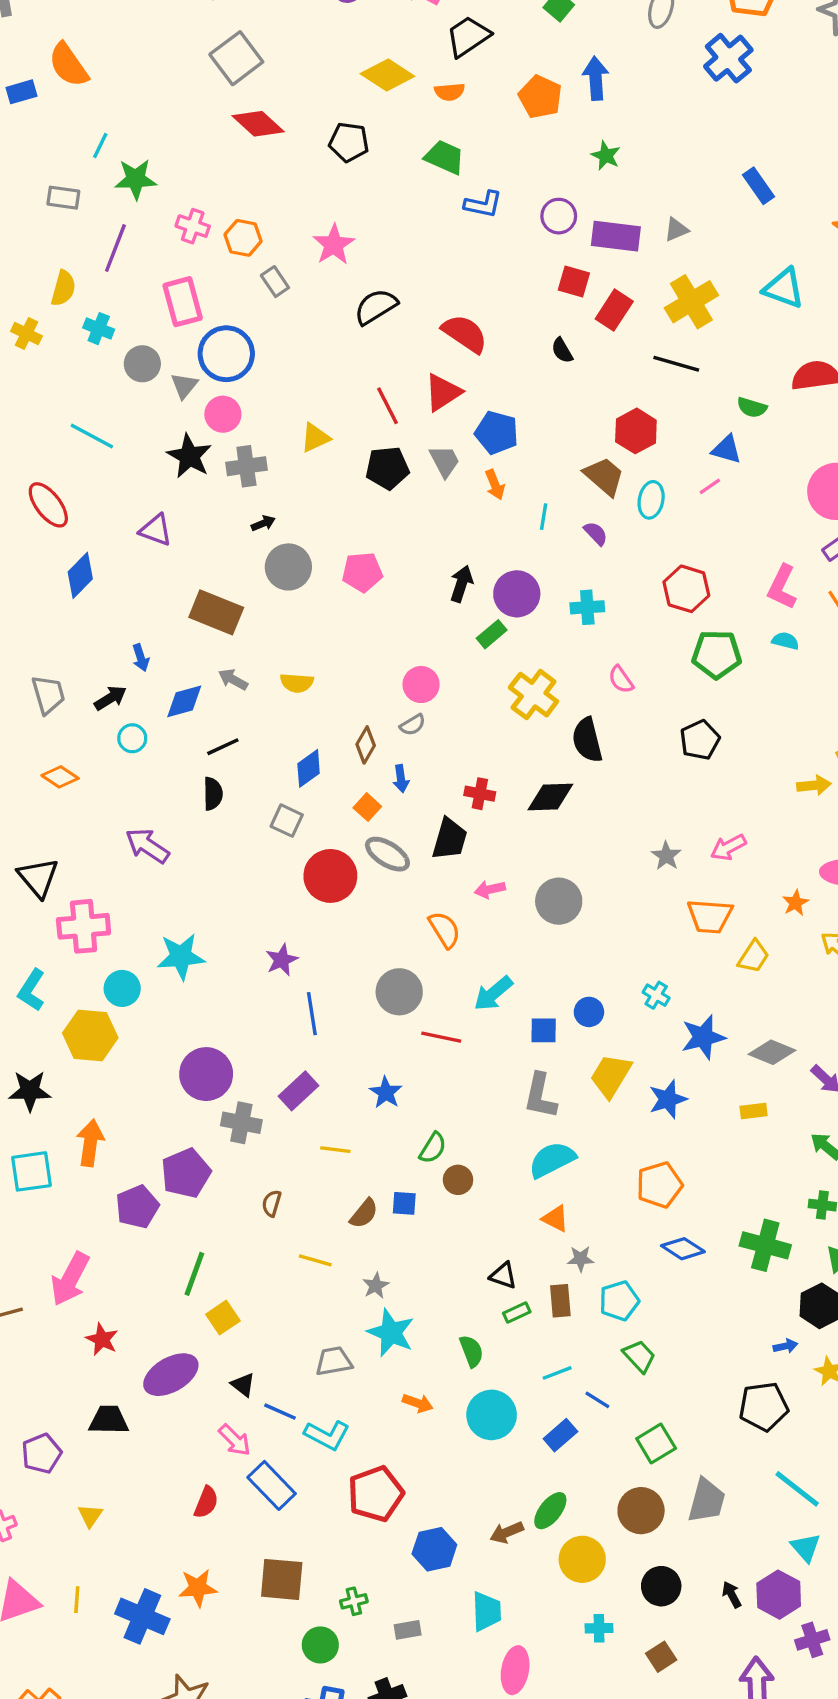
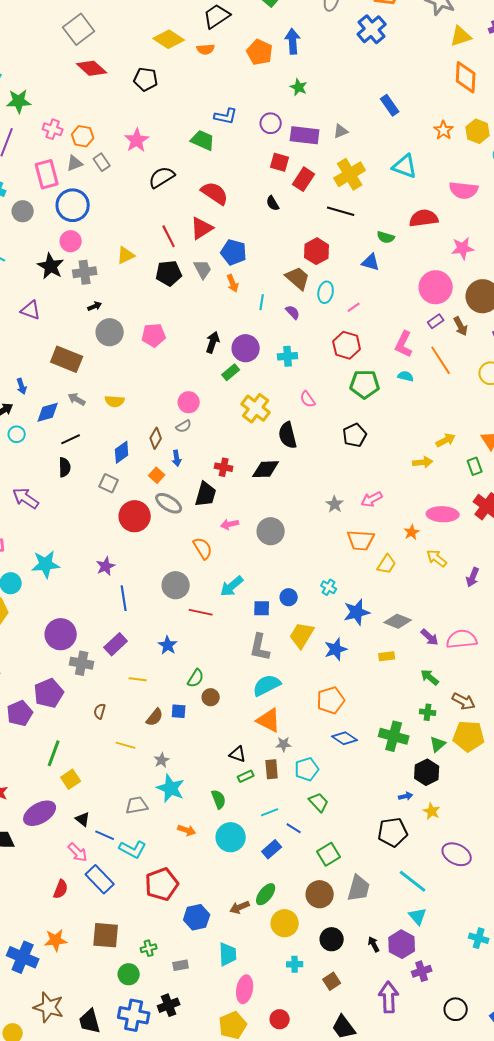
green trapezoid: (445, 157) -> (203, 140), moved
gray triangle: (184, 386) -> (75, 163), moved, turned 30
pink line: (710, 486) -> (354, 307), moved
orange triangle: (555, 1218) -> (269, 720), size x1.5

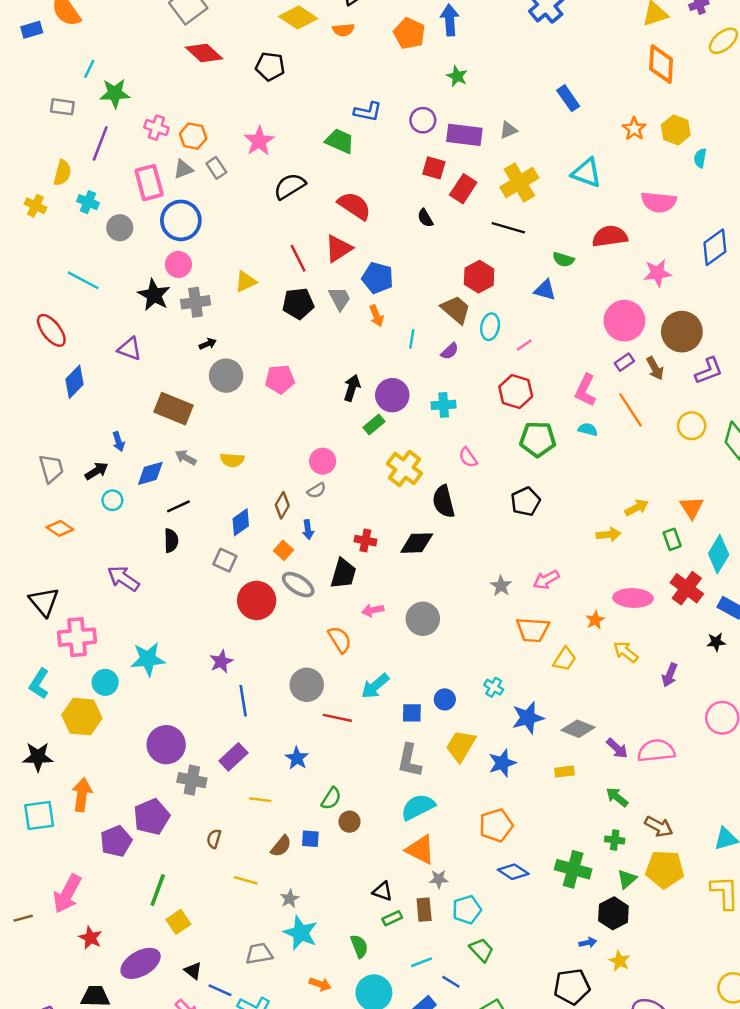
purple semicircle: (293, 312) -> (450, 351), turned 91

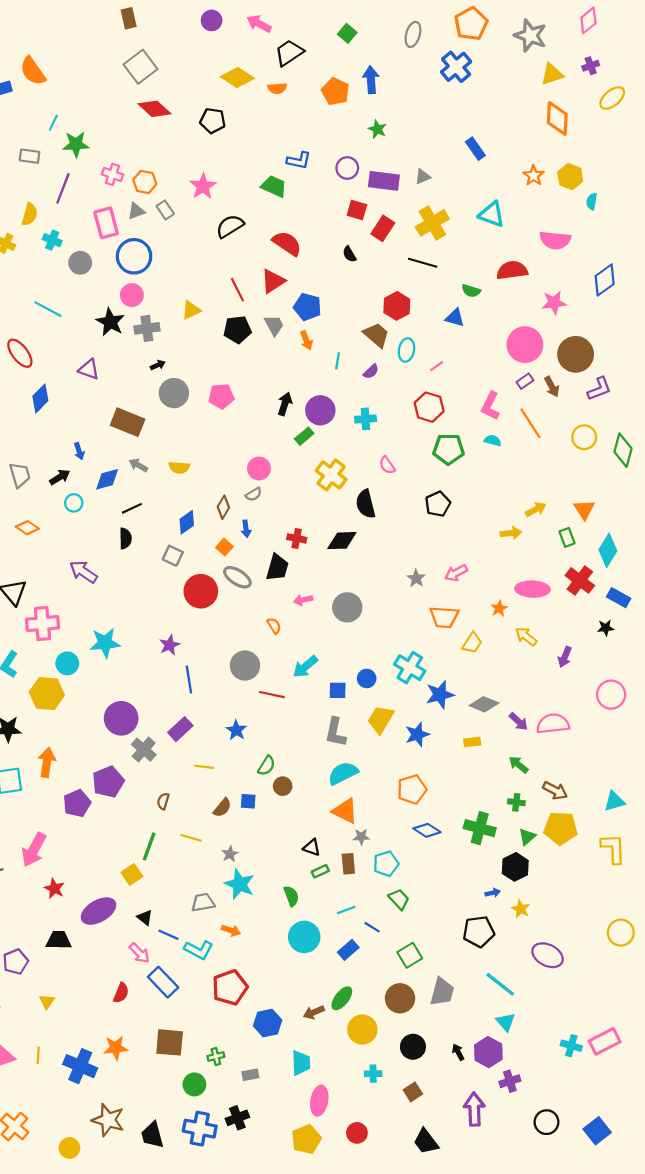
orange semicircle: (340, 640) -> (274, 626), size x0.7
cyan cross: (494, 687) -> (410, 668), size x1.8
gray cross: (192, 780) -> (144, 750), turned 30
green line: (158, 890) -> (149, 846), moved
orange arrow: (320, 984) -> (231, 930), moved

